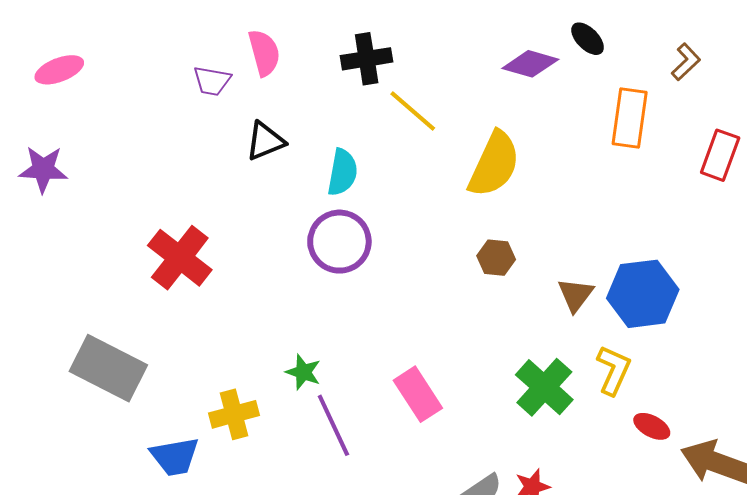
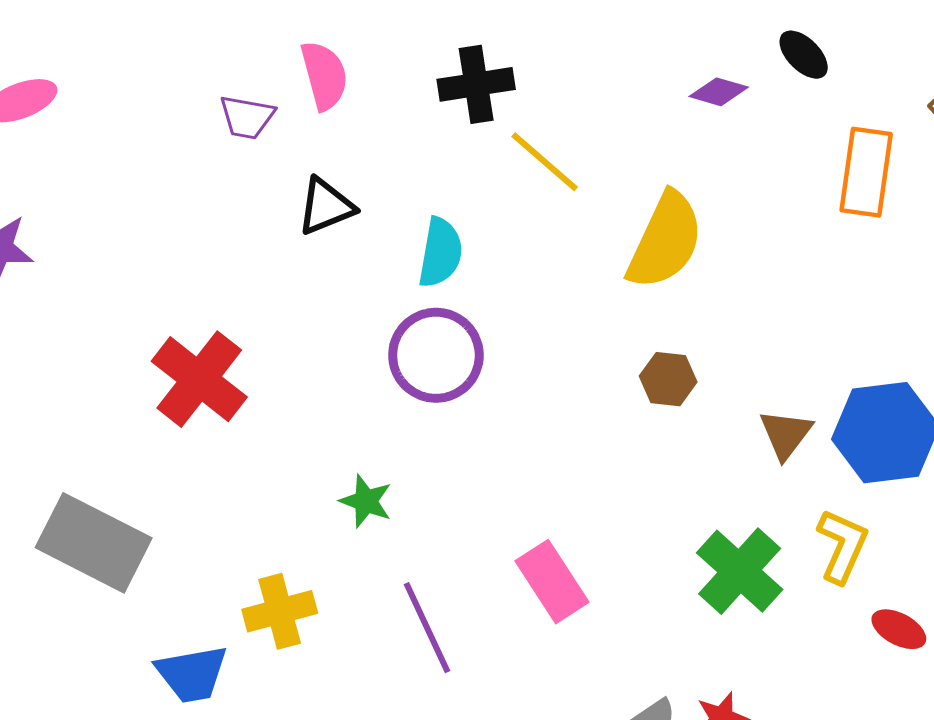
purple diamond: (530, 64) -> (719, 92), size x0.7
green star: (303, 372) -> (366, 501), moved

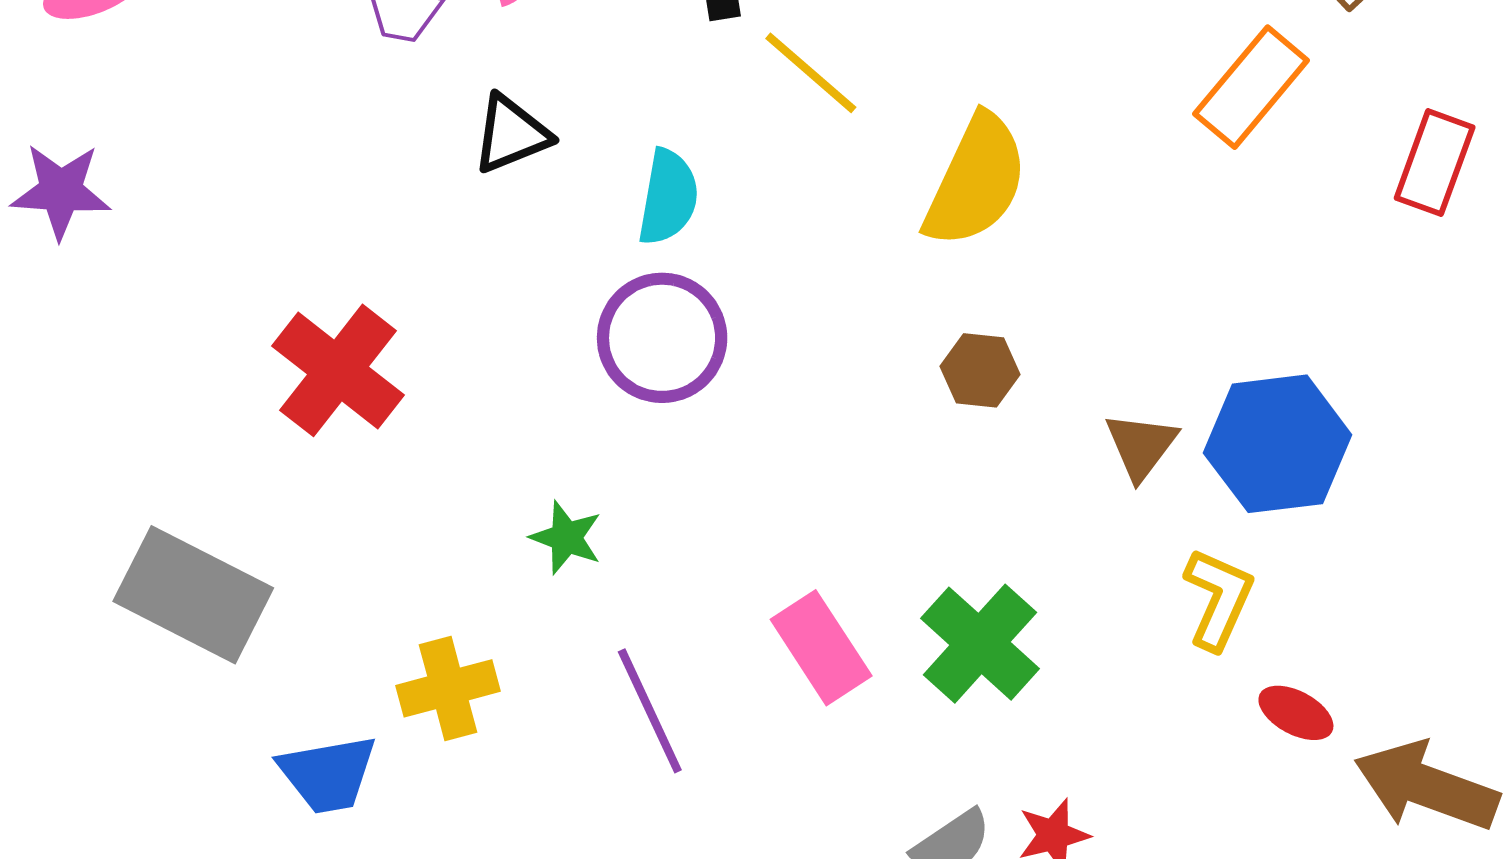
orange rectangle: (866, 172) -> (1251, 87), turned 32
green cross: (740, 571) -> (980, 644), moved

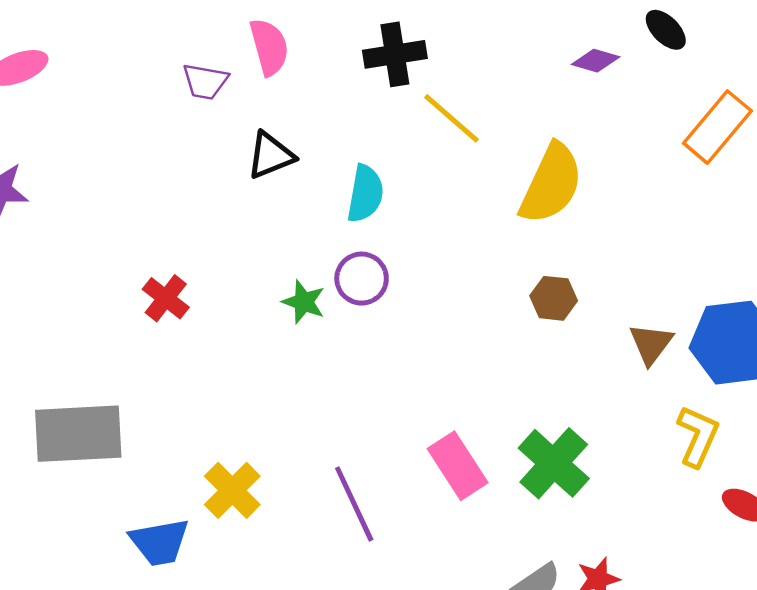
purple circle: (662, 338) -> (362, 279), size x0.7
red cross: (338, 370) -> (166, 298), size x0.6
green star: (566, 538) -> (304, 302), moved
gray rectangle: (193, 595) -> (78, 434), turned -30
yellow cross: (448, 688) -> (232, 490), turned -30

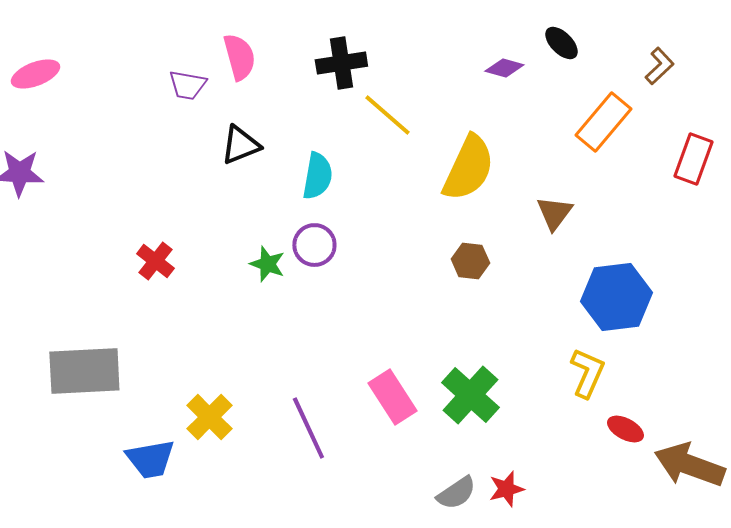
brown triangle: (651, 344) -> (554, 213), moved

